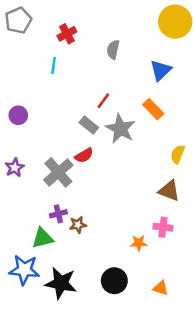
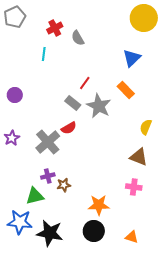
gray semicircle: (113, 50) -> (78, 38), moved, turned -42
orange star: (139, 243) -> (99, 205), moved, size x1.5

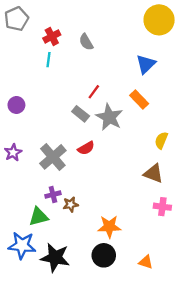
red cross: (55, 28) -> (52, 36), moved
red semicircle: (69, 128) -> (86, 148), moved
pink cross: (134, 187) -> (162, 207), moved

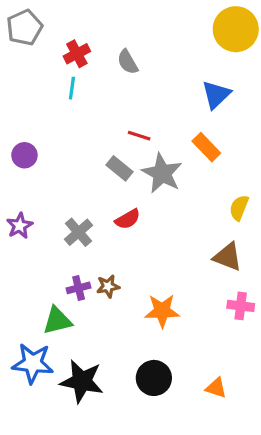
red line: (94, 92) -> (139, 136), turned 72
gray cross: (53, 157) -> (79, 232), size x0.7
brown star: (71, 204) -> (108, 286), moved
orange star: (109, 227) -> (162, 311), moved

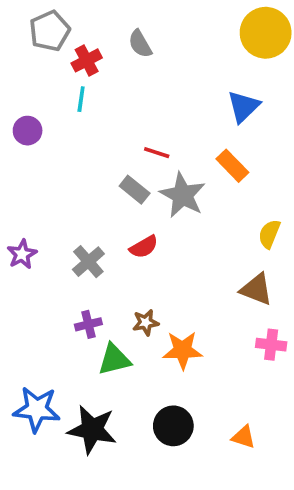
gray pentagon: (24, 28) -> (50, 31), moved
gray semicircle: (128, 62) -> (140, 44), moved
purple circle: (24, 155) -> (28, 131), moved
brown star: (108, 286) -> (146, 323), moved
green triangle: (57, 321) -> (114, 359), moved

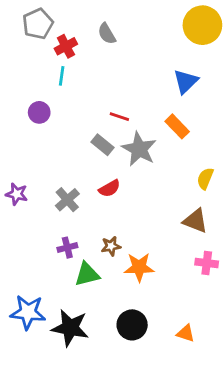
purple circle: (28, 131) -> (39, 112), moved
purple star: (22, 254) -> (17, 194), turned -30

